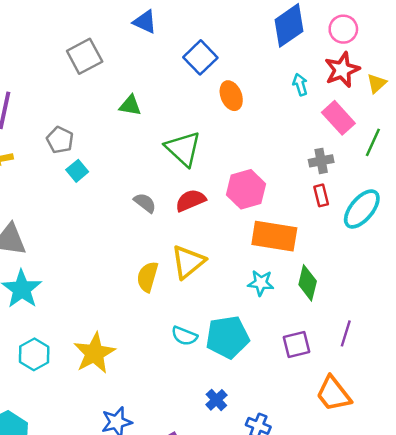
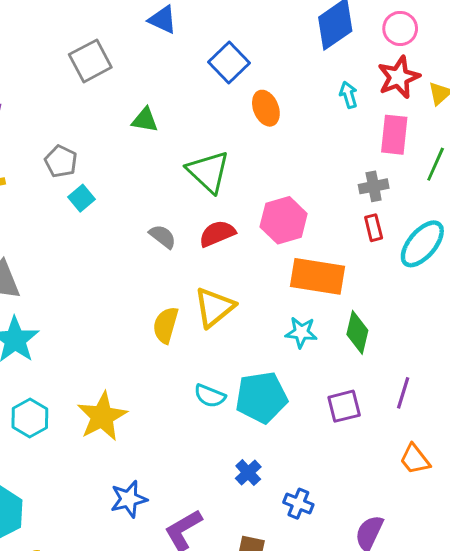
pink rectangle: (338, 118) -> (394, 135), turned 48
orange trapezoid: (333, 394) -> (415, 459), moved, size x0.7

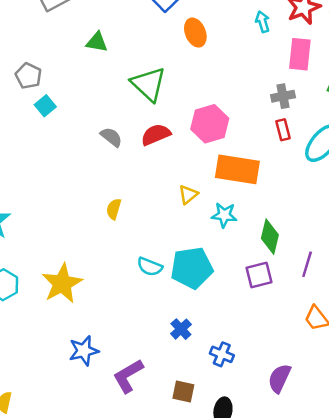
yellow triangle: (214, 307) -> (188, 195), moved, size x0.6
yellow semicircle: (166, 325) -> (114, 209), size x0.7
green diamond: (357, 332) -> (270, 237), moved

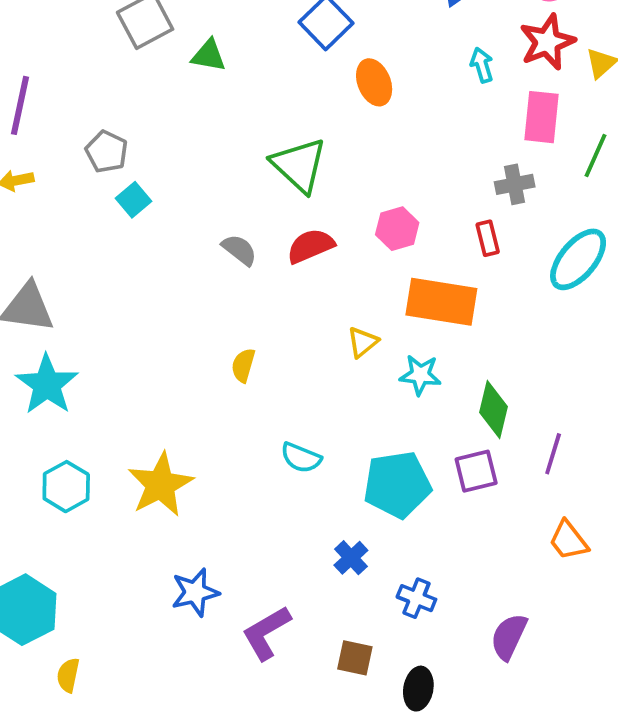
green triangle: (97, 42) -> (209, 55), moved
pink hexagon: (210, 124) -> (397, 229), size x0.7
red rectangle: (283, 130) -> (488, 238), moved
cyan pentagon: (192, 268) -> (397, 485), moved

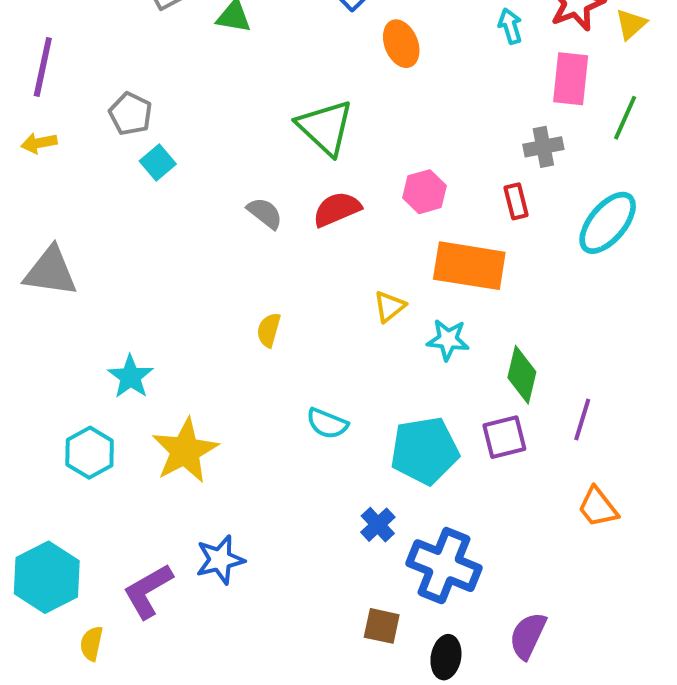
cyan star: (47, 385) -> (130, 377), moved, size x0.7
blue cross: (416, 598) -> (444, 566), size x1.8
purple L-shape: (266, 633) -> (148, 591), moved
purple semicircle: (509, 637) -> (528, 636), moved

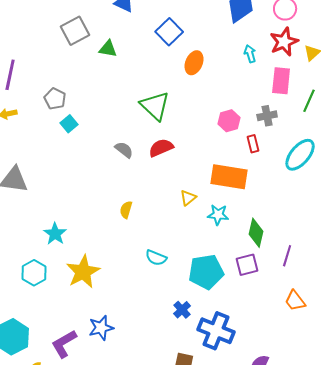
orange ellipse: (401, 44) -> (194, 63), turned 45
pink hexagon: (425, 192) -> (229, 121), moved

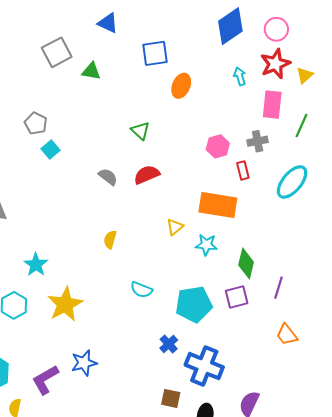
blue square: (169, 32) -> (155, 53), turned 36
green triangle: (155, 106) -> (140, 131), size x0.6

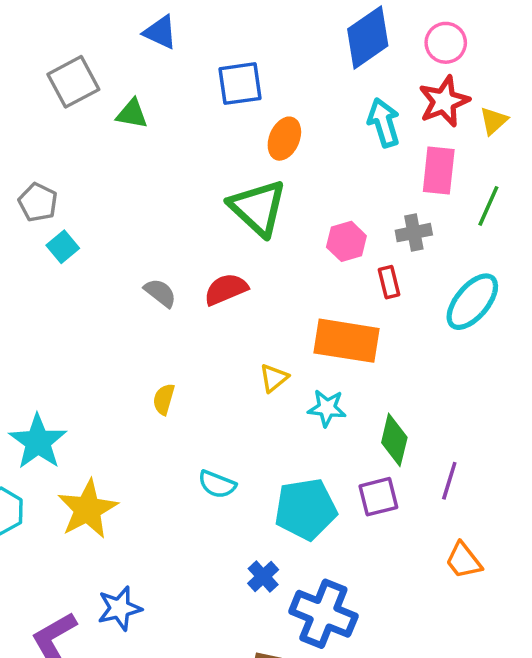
cyan arrow: (240, 76) -> (384, 123), size x1.5
green triangle: (140, 131) -> (258, 208), moved, size x1.8
cyan star: (36, 265) -> (38, 442), size x1.4

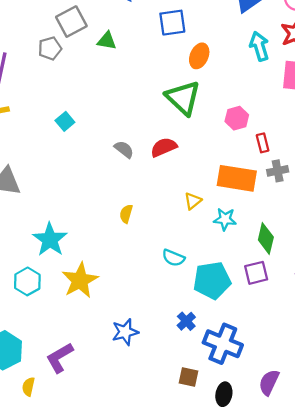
gray pentagon: (38, 202) -> (50, 48), moved, turned 30
gray cross: (414, 233) -> (278, 171), moved
cyan semicircle: (217, 484) -> (173, 258), moved
blue star: (119, 608) -> (125, 332), moved

